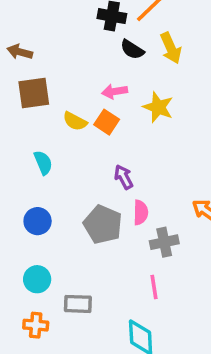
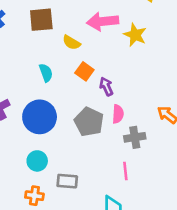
pink arrow: (115, 91) -> (103, 21), size x1.6
orange square: (107, 122) -> (84, 71), moved
blue circle: (38, 221) -> (40, 117), size x1.6

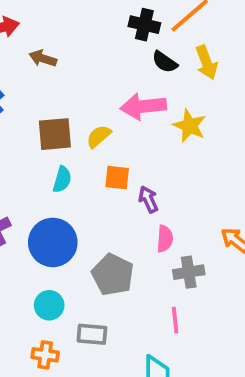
brown square: (41, 20) -> (55, 134), moved
yellow semicircle: (71, 43) -> (99, 136), turned 108
orange square: (84, 71) -> (117, 178), turned -30
cyan semicircle: (46, 73) -> (62, 179), turned 36
gray pentagon: (89, 122) -> (113, 275), moved

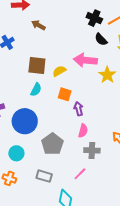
pink line: (175, 320) -> (80, 174), turned 40
gray rectangle: (92, 334) -> (44, 176), moved

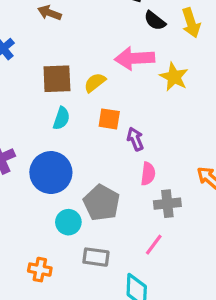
cyan circle: (16, 153) -> (68, 222), moved

